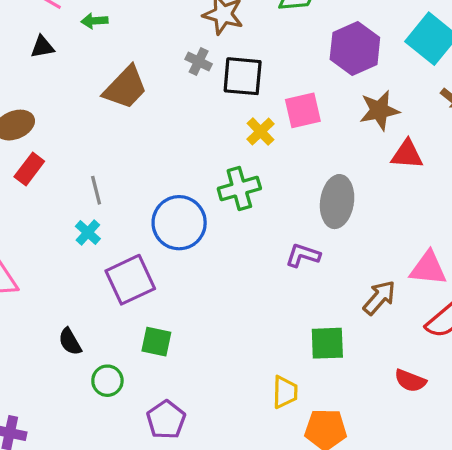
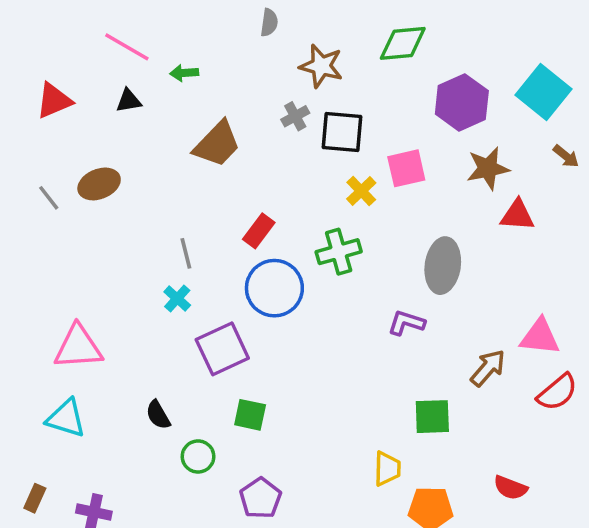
gray cross: (199, 62) -> (295, 116), turned 35
red rectangle: (29, 169) -> (259, 231), moved
red semicircle: (410, 381) -> (510, 488), moved

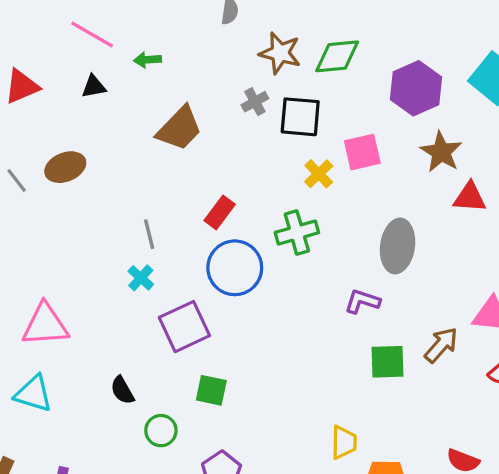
green diamond: (403, 43) -> (337, 56), moved
brown star: (488, 168) -> (441, 152), turned -30
green square: (432, 417) -> (387, 362), moved

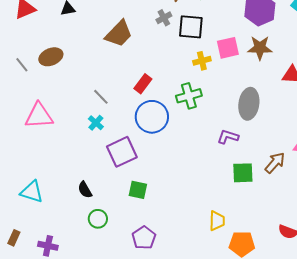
brown star: (441, 152) -> (260, 48), moved, turned -30
yellow cross: (319, 174) -> (202, 61), turned 30
gray line: (149, 234) -> (101, 97), turned -30
pink triangle: (45, 325) -> (39, 116), moved
green circle: (161, 431) -> (98, 219), moved

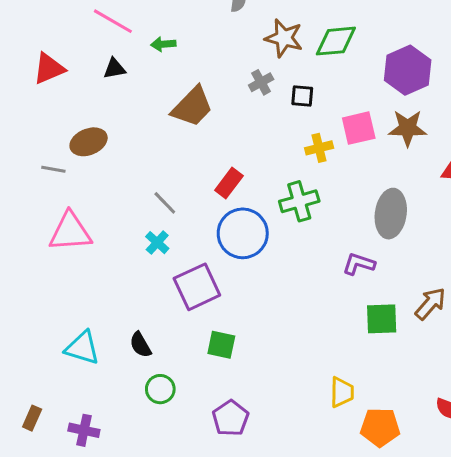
black square: (191, 27) -> (302, 96), size x0.6
gray line: (22, 65) -> (53, 169), moved, turned -42
cyan triangle: (32, 192) -> (82, 348), moved

